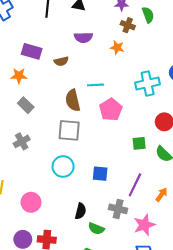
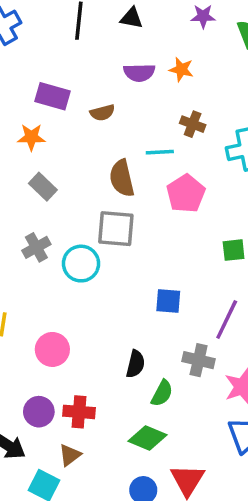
brown cross: (128, 25) -> (193, 124), moved
orange star: (117, 48) -> (181, 69), moved
cyan circle: (63, 166) -> (81, 264), moved
green semicircle: (96, 229) -> (162, 393), turned -84

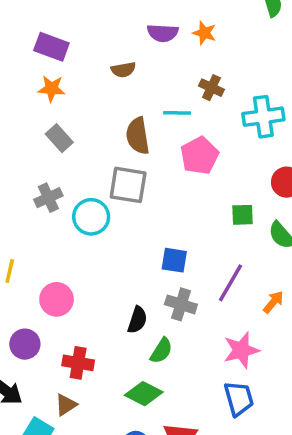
purple rectangle: (53, 96) -> (51, 47), moved
gray cross: (199, 360) -> (181, 304), moved
purple circle: (39, 412) -> (25, 344), moved

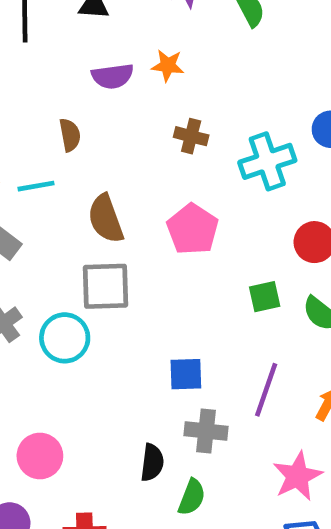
brown semicircle: (123, 70) -> (70, 135), turned -80
cyan line: (177, 113) -> (36, 186), moved

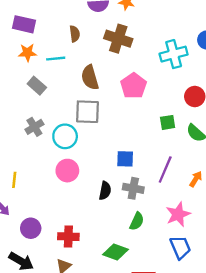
brown cross: (191, 136) -> (118, 39), moved, size x1.6
pink circle: (40, 456) -> (67, 171), moved
black semicircle: (152, 463) -> (105, 191), moved
green semicircle: (192, 497) -> (137, 221), moved

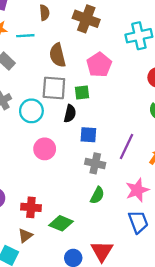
green square: (168, 122) -> (82, 92), moved
pink circle: (67, 171) -> (45, 149), moved
black semicircle: (105, 191) -> (70, 114), moved
green diamond: (116, 252) -> (61, 223), moved

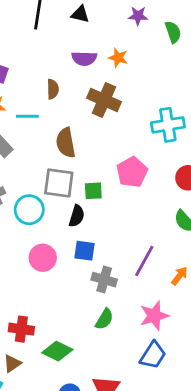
pink pentagon: (99, 65) -> (132, 172), moved
blue square: (88, 135) -> (84, 251), moved
blue trapezoid: (138, 222) -> (153, 355), turned 50

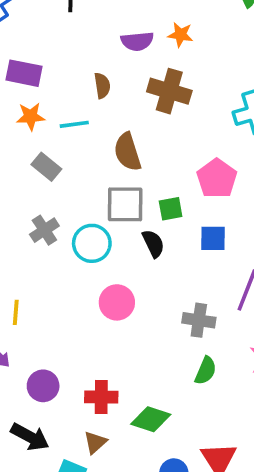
black semicircle: (77, 216) -> (153, 244), turned -35
blue square: (84, 251) -> (213, 238), moved

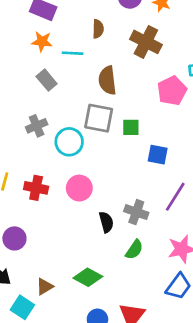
pink pentagon: (217, 179) -> (172, 91), moved
black semicircle: (153, 244) -> (106, 222), moved
red cross: (101, 397) -> (36, 188), moved

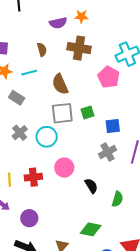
gray cross: (136, 212) -> (107, 152), moved, turned -30

